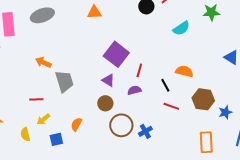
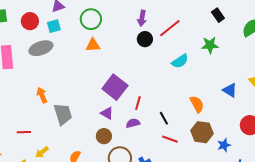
orange arrow: (43, 62) -> (42, 95), turned 42
orange semicircle: (184, 71) -> (197, 104), moved, turned 48
red line: (36, 99) -> (24, 132), moved

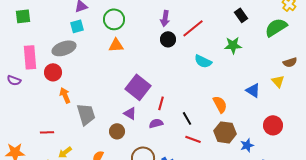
red circle: (30, 21) -> (53, 72), moved
cyan semicircle: (180, 61) -> (203, 61), turned 60
brown circle: (104, 136) -> (117, 131), moved

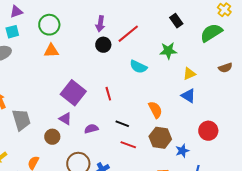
yellow triangle: (278, 81) -> (189, 74), moved, turned 48
red line: (161, 103) -> (108, 94), moved, turned -32
black line: (187, 118) -> (122, 124), turned -40

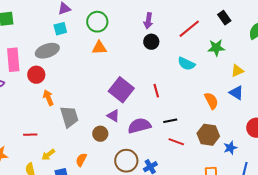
red line: (128, 34) -> (189, 29), moved
orange semicircle: (155, 110) -> (211, 101), moved
black line: (122, 124) -> (170, 121), turned -32
purple semicircle: (91, 129) -> (139, 126), size x1.6

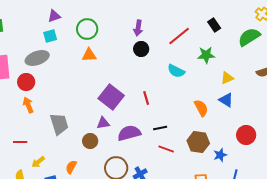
orange arrow: (48, 98) -> (28, 105), moved
purple triangle: (113, 116) -> (103, 123), turned -40

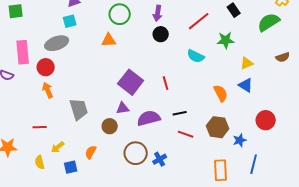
green circle: (87, 29) -> (120, 14), moved

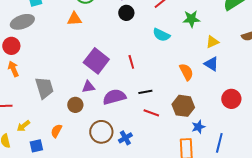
blue star: (240, 140) -> (198, 127), moved

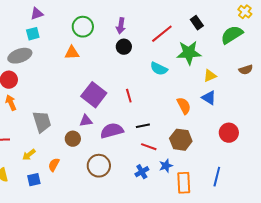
green star: (191, 19) -> (189, 53), size x1.4
yellow arrow: (23, 126) -> (29, 155), moved
blue star: (198, 127) -> (166, 166), moved
blue cross: (125, 138) -> (142, 172), moved

